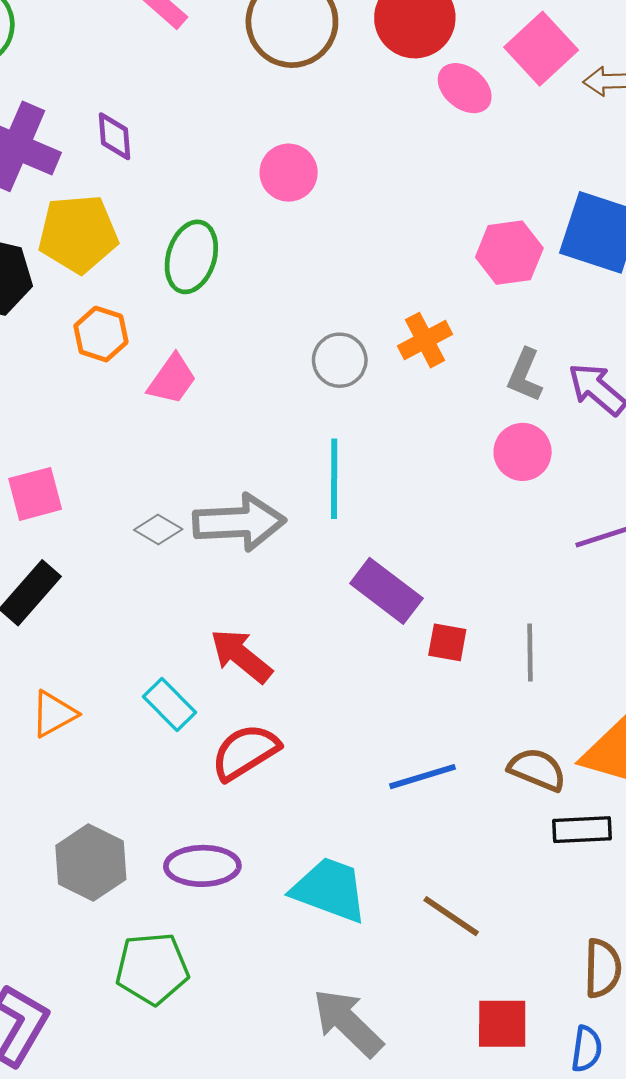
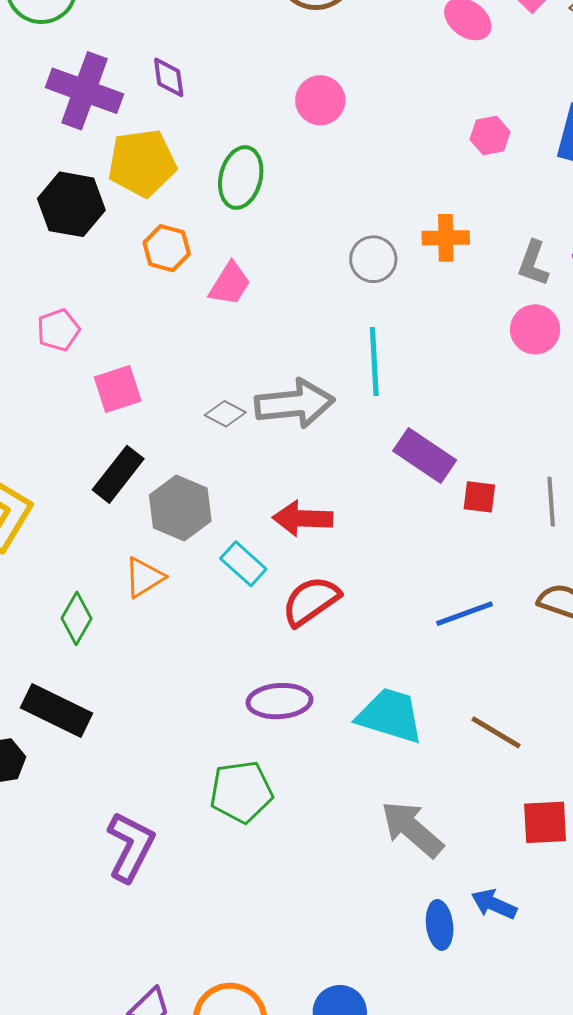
pink hexagon: (509, 253) -> (490, 136), moved, size x0.7
orange cross: (425, 340) -> (446, 238), turned 30
red arrow: (241, 656) -> (303, 518), turned -34
gray hexagon: (91, 862) -> (180, 508), moved

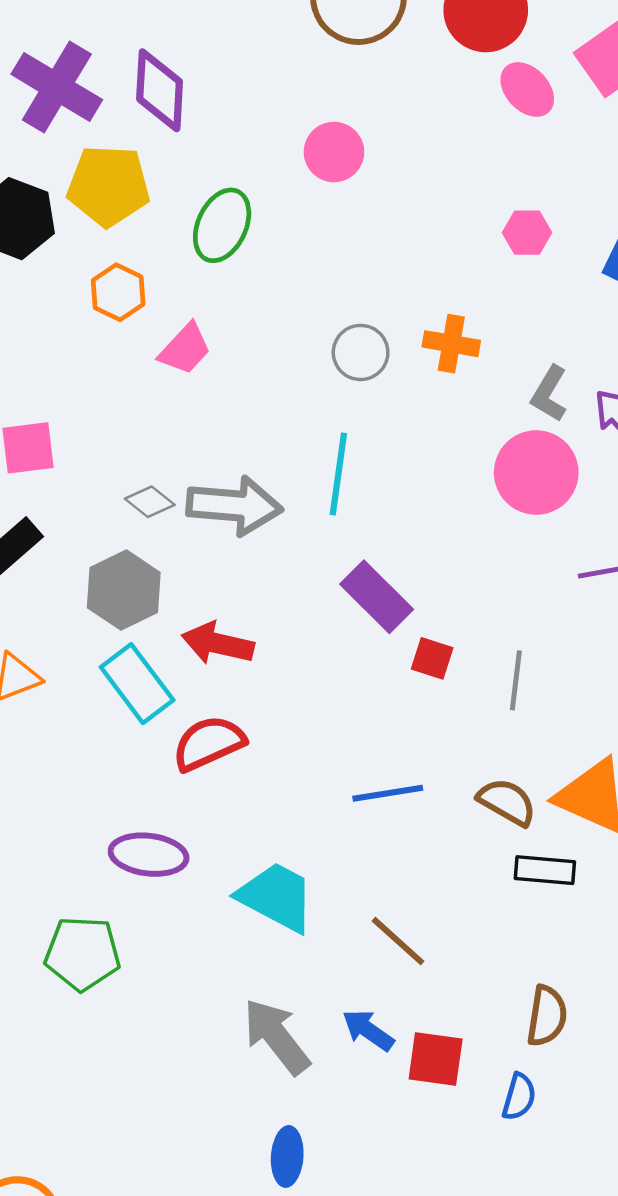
purple diamond: (169, 77) -> (160, 90), size x1.6
pink circle: (535, 329) -> (536, 473), size x1.4
gray hexagon: (180, 508) -> (124, 590), moved
cyan rectangle: (243, 564) -> (137, 684), size x1.4
blue arrow: (494, 904) -> (368, 1030), moved

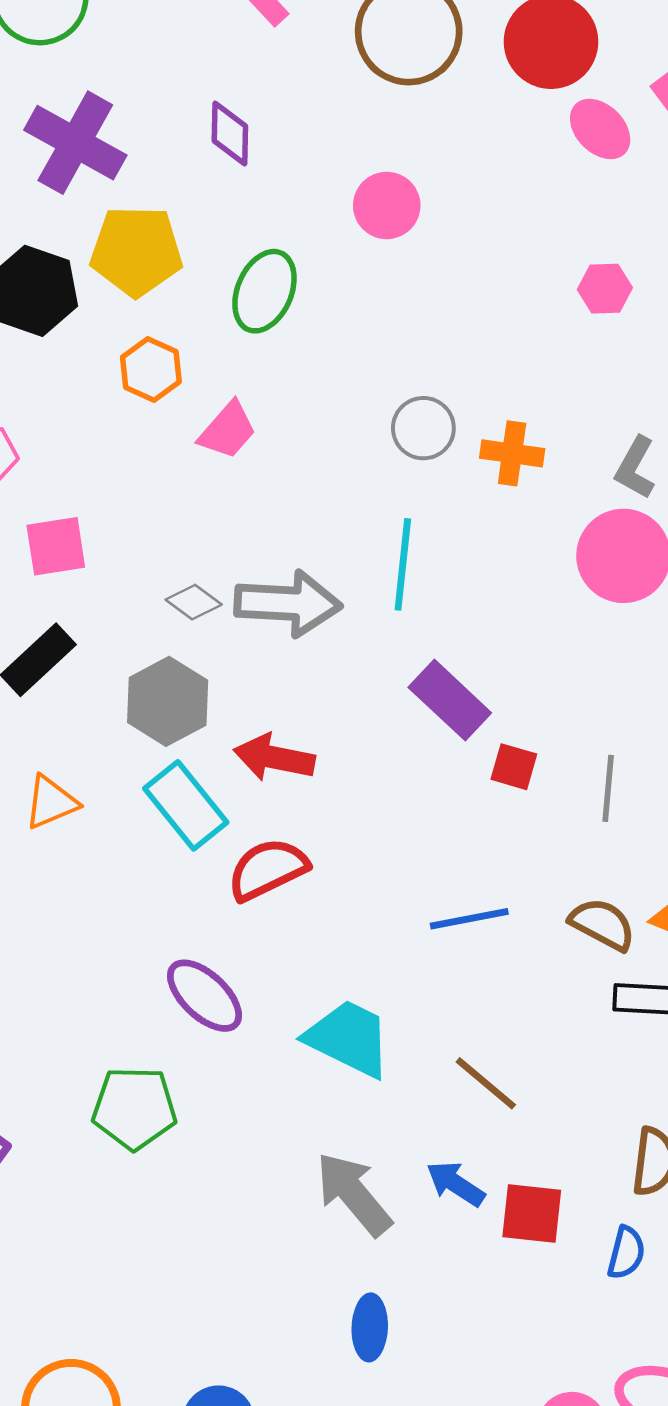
purple diamond: (160, 90) -> (230, 133), moved, size x0.7
orange cross: (451, 344) -> (512, 453), moved
purple ellipse: (149, 855) -> (205, 996), turned 38

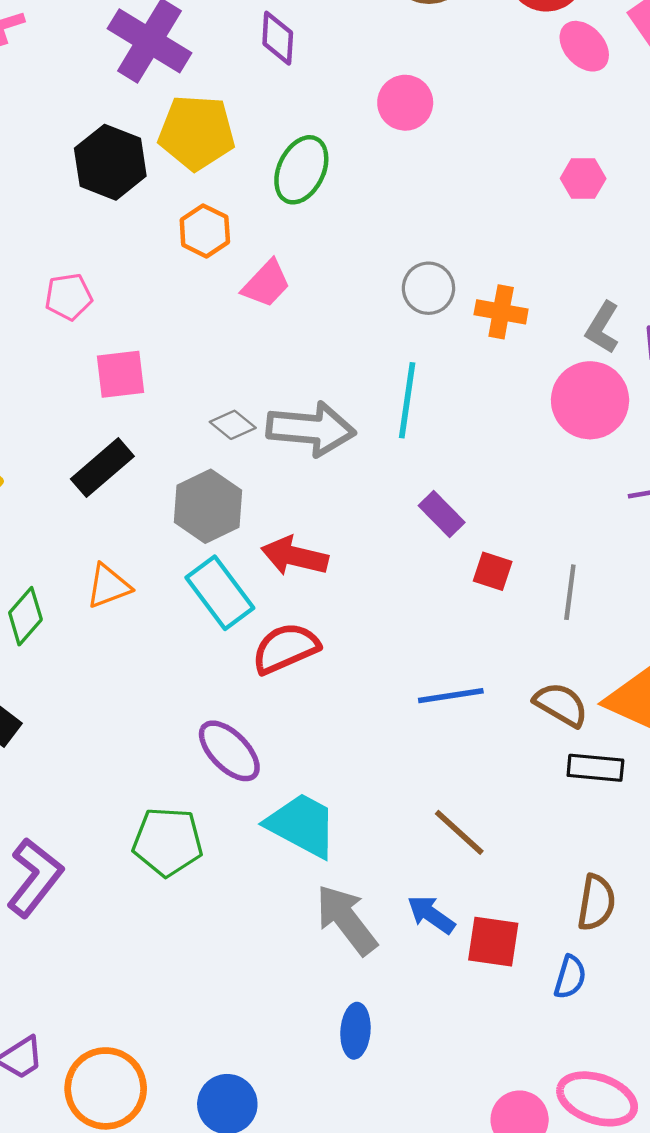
purple rectangle: (450, 700) -> (442, 514), size x0.7
cyan trapezoid: (349, 1038) -> (302, 825), moved

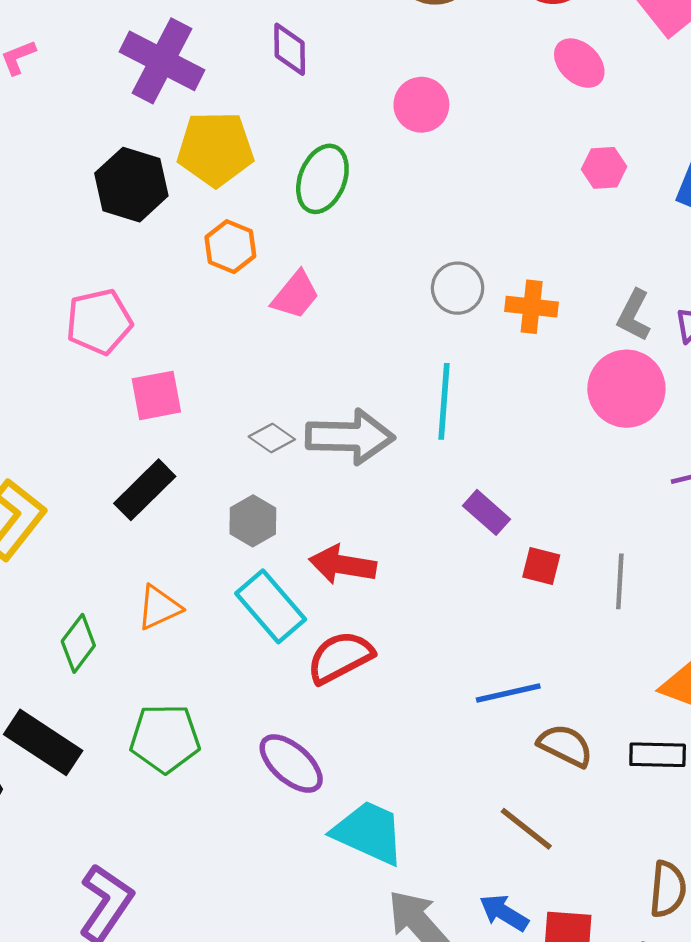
pink ellipse: (584, 46) -> (579, 63), moved
pink pentagon: (69, 297) -> (99, 322), size x1.4
gray hexagon: (208, 506) -> (253, 521), size x0.7
brown semicircle: (561, 704) -> (565, 746), moved
green pentagon: (168, 842) -> (165, 738), moved

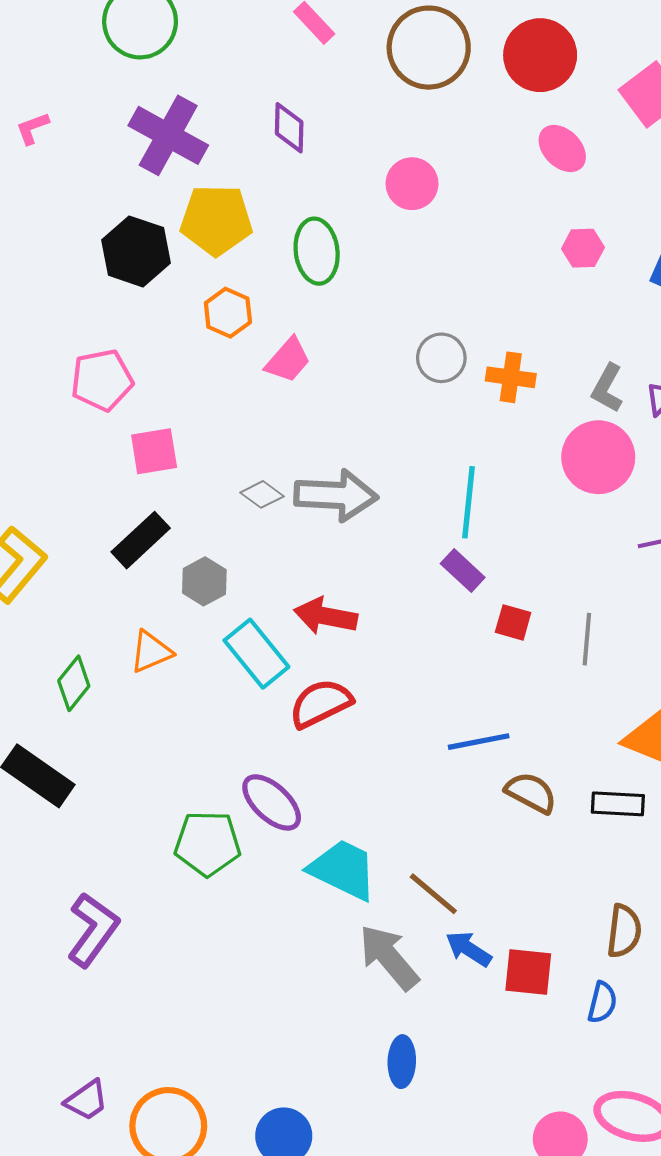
green ellipse: (322, 179) -> (317, 251), turned -30
cyan line: (444, 401) -> (468, 502), moved
gray hexagon: (253, 521) -> (204, 581), moved
green pentagon: (165, 738) -> (208, 843), moved
brown line: (526, 829) -> (433, 894), moved

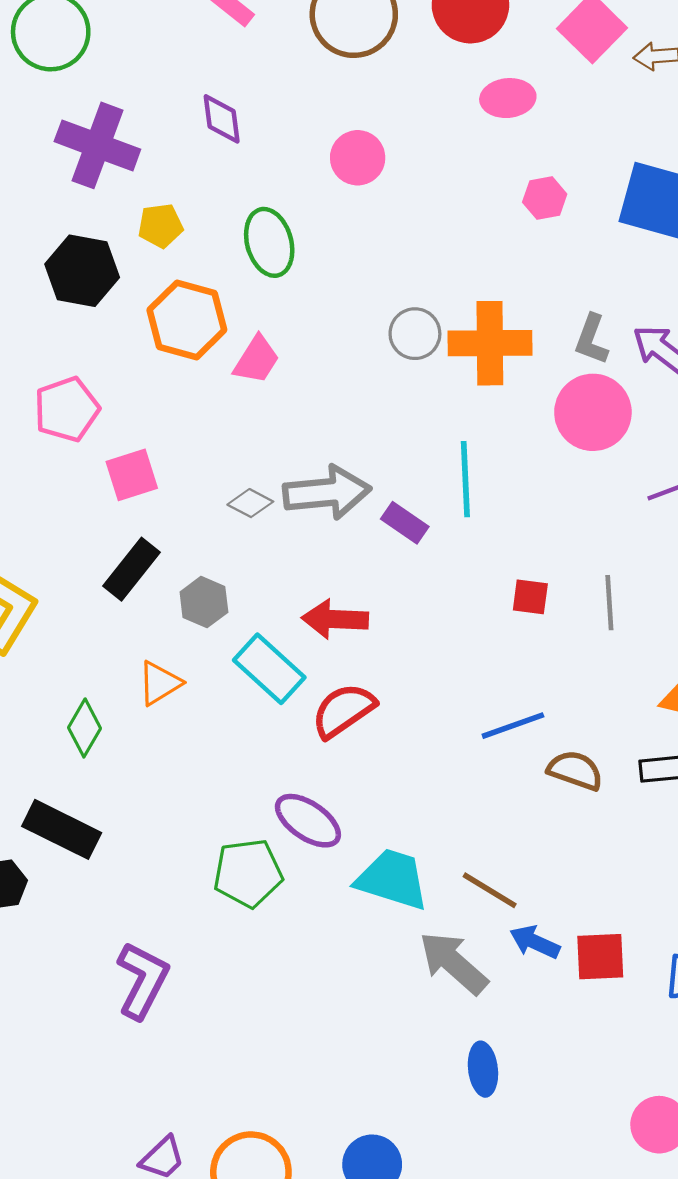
pink ellipse: (562, 149) -> (508, 98), turned -42
yellow pentagon: (216, 220) -> (160, 226), size x0.6
orange hexagon: (228, 313) -> (187, 320), size x1.5
orange cross: (511, 377) -> (490, 343), size x1.6
purple rectangle: (463, 570) -> (405, 523), moved

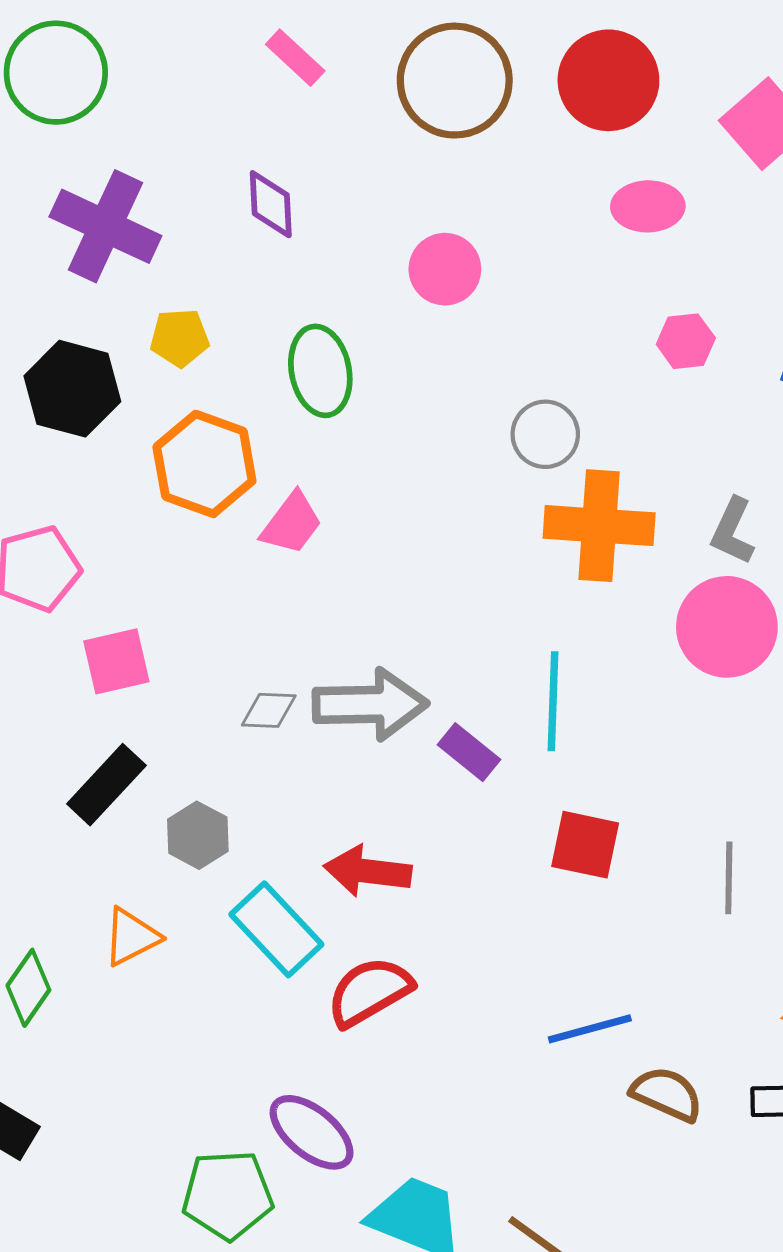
gray circle: (415, 334) -> (545, 434), moved
gray diamond: (250, 503) -> (269, 710), turned -30
red square: (530, 597) -> (585, 845), moved, size x1.4

